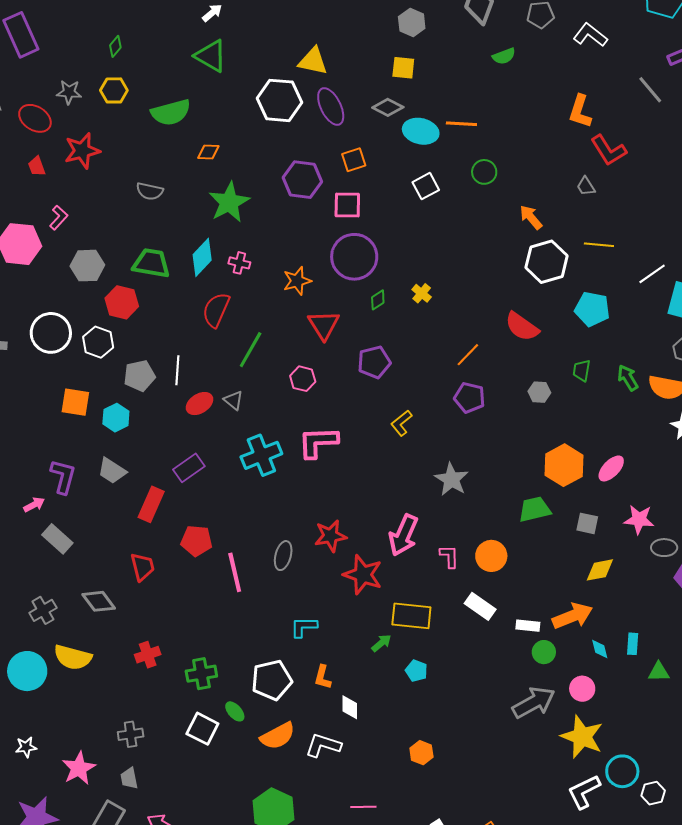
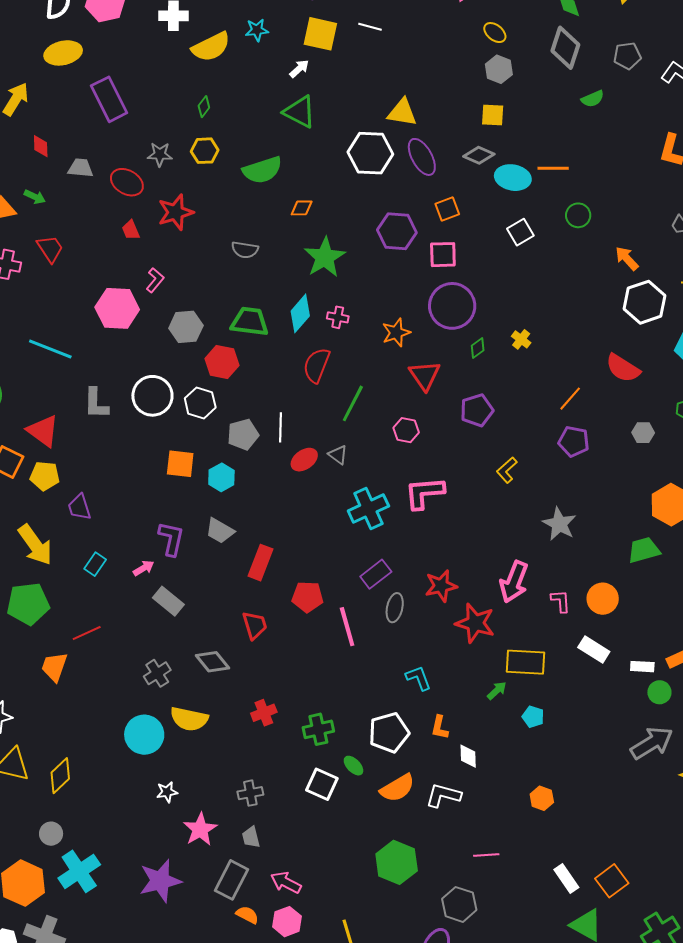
purple rectangle: (189, 468) -> (376, 574), moved
cyan L-shape: (304, 627) -> (419, 678), turned 72
white star: (26, 747) -> (167, 792), moved

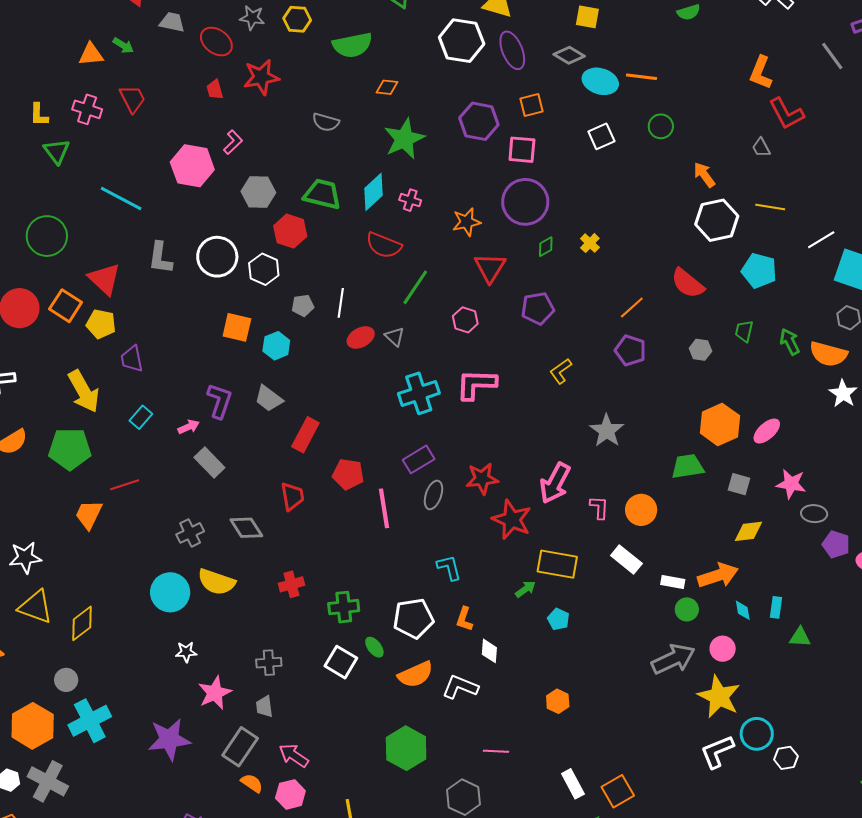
red semicircle: (317, 365) -> (384, 245), turned -96
gray pentagon: (243, 435) -> (303, 306), size x0.7

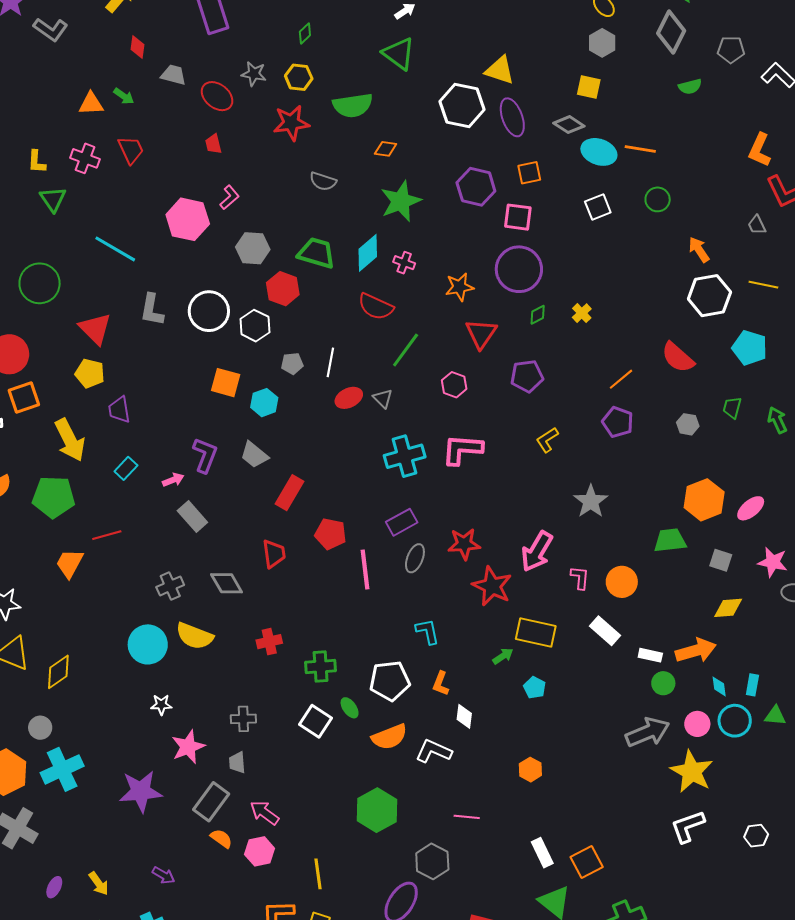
red star: (261, 77) -> (291, 123), moved
orange square: (66, 306) -> (24, 397), moved, turned 36
cyan circle: (757, 734) -> (735, 721), moved

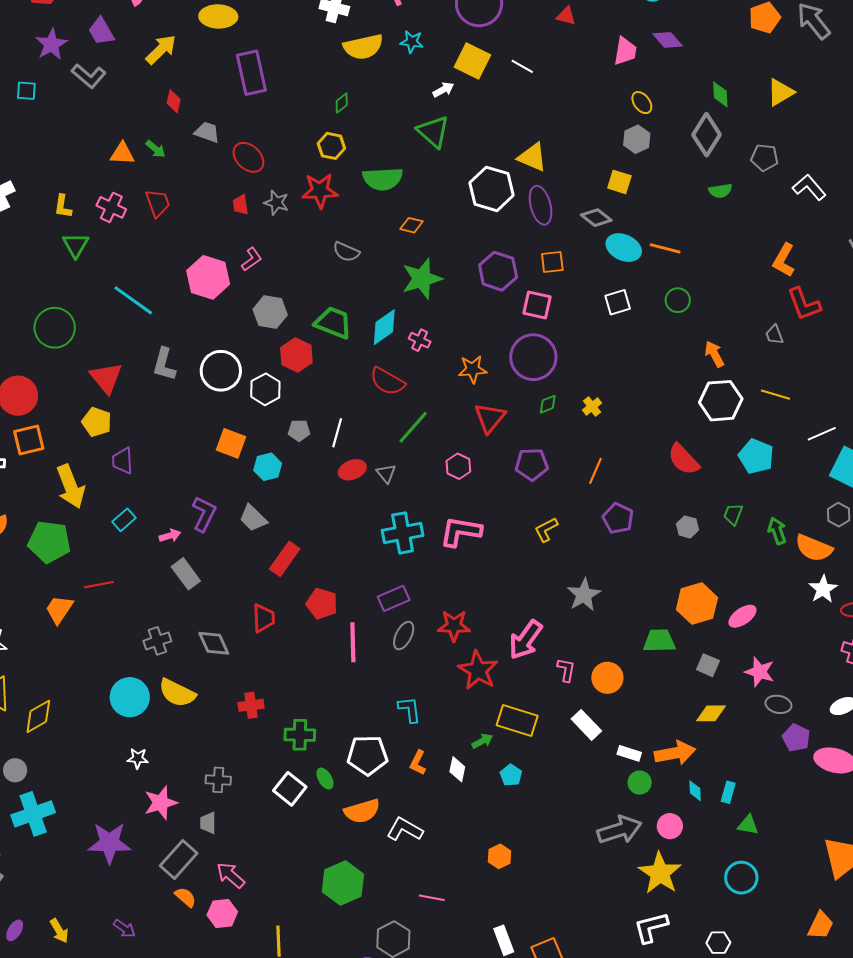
gray star: (254, 74) -> (276, 203), moved
orange line: (621, 379) -> (595, 471), moved, turned -32
white diamond: (464, 716) -> (457, 769), moved
cyan circle: (735, 721) -> (741, 878), moved

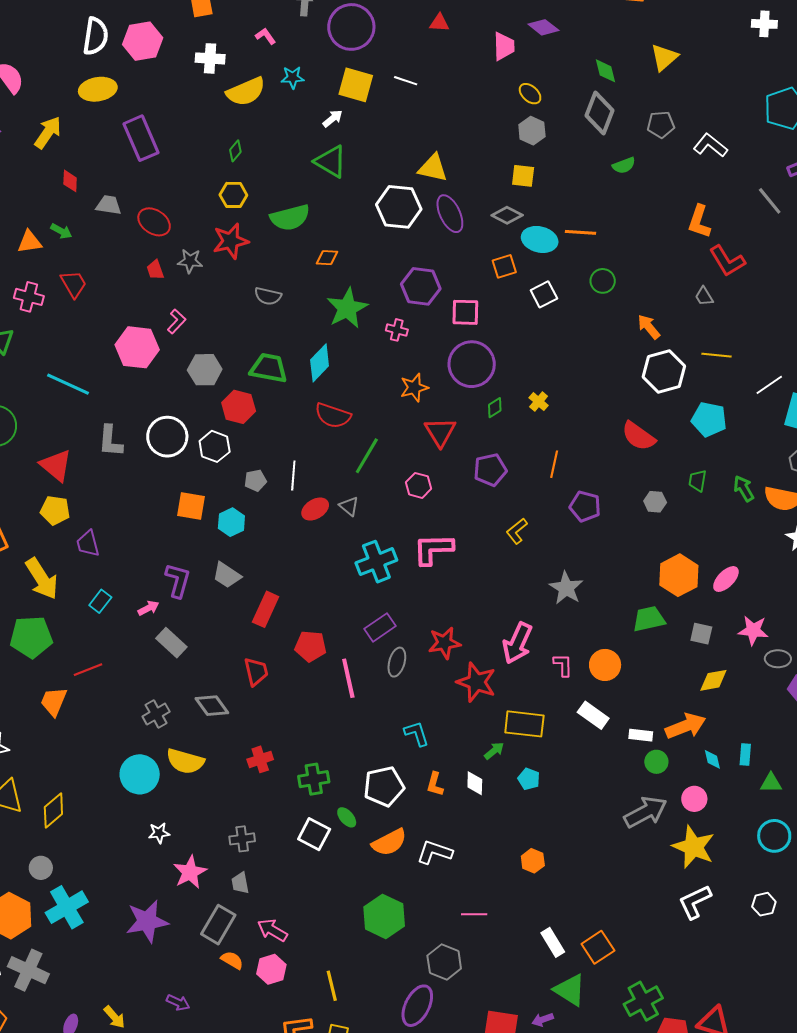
orange square: (552, 262) -> (504, 266), moved
pink cross: (420, 340) -> (397, 330), moved

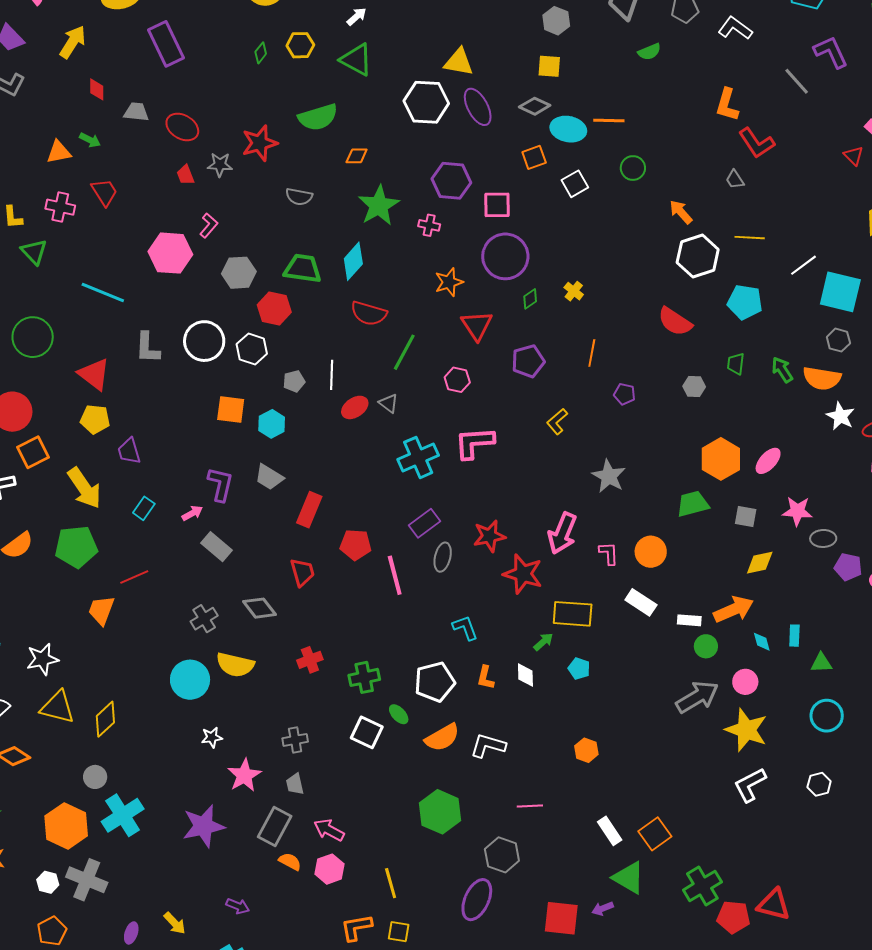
yellow hexagon: (233, 195) -> (300, 45), moved
purple pentagon: (585, 506) -> (624, 394), size x0.7

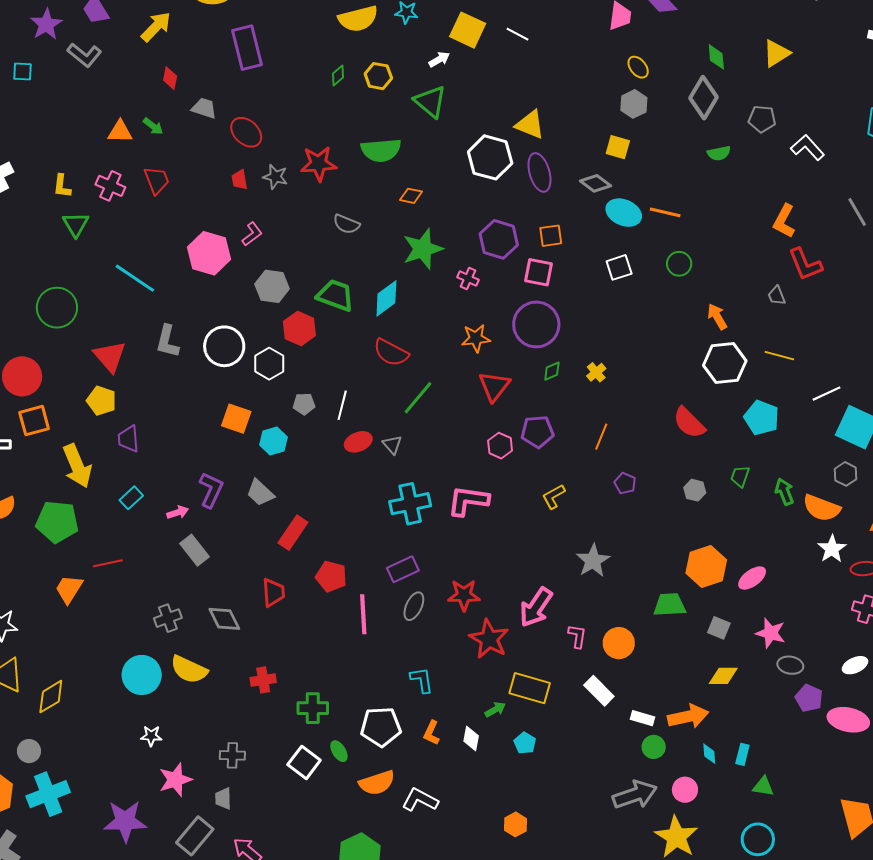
orange square: (534, 157) -> (551, 236), moved
pink hexagon: (457, 380) -> (500, 446), moved

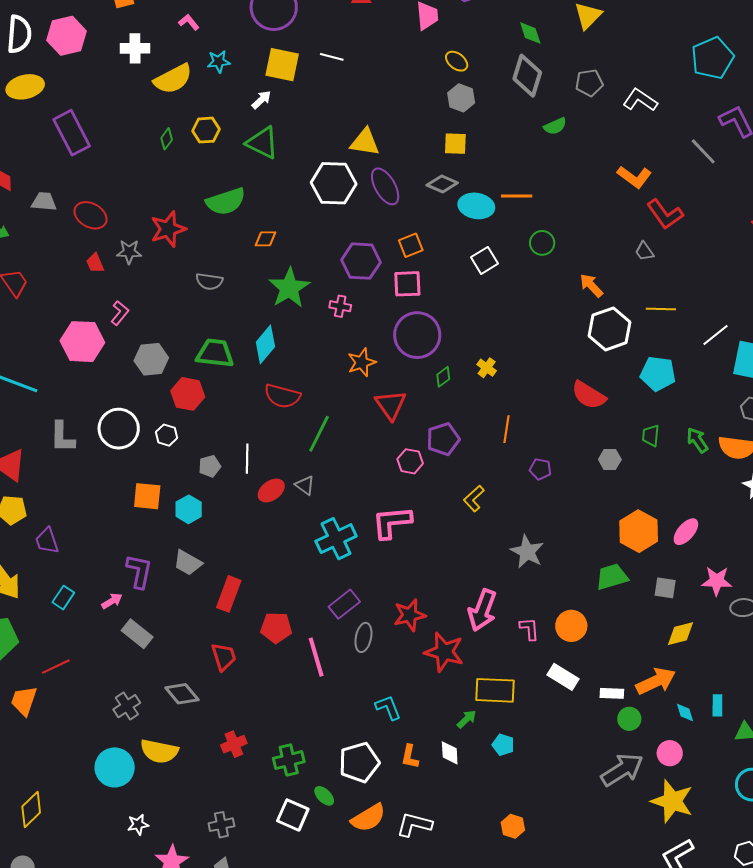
orange L-shape: (784, 221) -> (634, 177), turned -68
white hexagon: (269, 364) -> (167, 435), size x0.7

